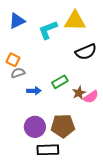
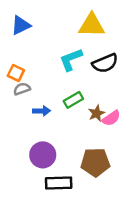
cyan L-shape: (48, 30) -> (71, 60), moved
brown pentagon: (63, 126) -> (95, 162), moved

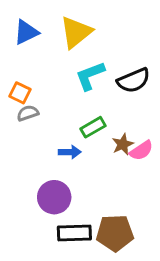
yellow triangle: (92, 25) -> (76, 32), moved, turned -40
blue arrow: (41, 111) -> (70, 152), moved
brown pentagon: (95, 162) -> (115, 233), moved

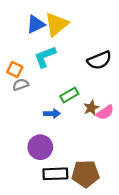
blue triangle: (26, 32) -> (36, 24), moved
cyan L-shape: (90, 76) -> (45, 57), moved

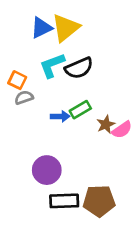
black semicircle: (99, 60) -> (79, 68), moved
blue arrow: (52, 114) -> (60, 116), moved

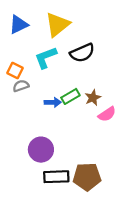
blue triangle: (41, 28) -> (19, 24), moved
black semicircle: (79, 68) -> (82, 53), moved
brown star: (106, 124) -> (93, 98), moved

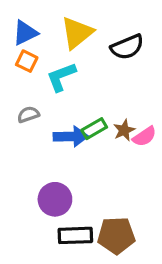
black semicircle: (82, 53) -> (127, 47), moved
orange square: (15, 71) -> (27, 61), moved
blue arrow: (53, 102) -> (71, 136), size x1.5
pink semicircle: (107, 114) -> (144, 136), moved

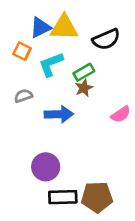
blue triangle: (25, 33) -> (40, 27), moved
yellow triangle: (77, 33) -> (64, 27), turned 40
green rectangle: (94, 129) -> (84, 72), moved
brown star: (124, 130) -> (84, 88), moved

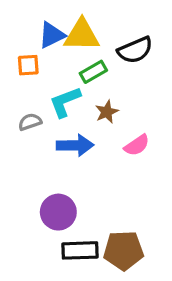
orange square: (22, 51) -> (28, 65), turned -30
cyan L-shape: (51, 64) -> (65, 102), moved
green rectangle: (84, 72) -> (93, 72), moved
pink semicircle: (121, 114) -> (137, 145), moved

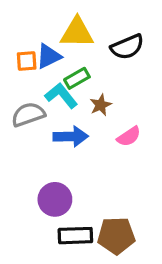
blue triangle: (52, 35) -> (49, 56), moved
green rectangle: (93, 72) -> (77, 78), moved
cyan L-shape: (65, 102) -> (61, 96), turned 72
gray semicircle: (30, 122) -> (28, 114), size x1.5

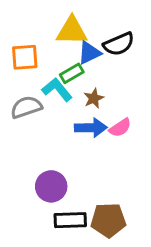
blue triangle: (49, 56) -> (89, 53), moved
orange square: (27, 61) -> (25, 57), size x1.4
blue arrow: (71, 136) -> (91, 128), moved

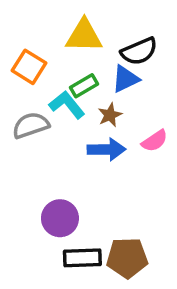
blue triangle: (89, 53) -> (125, 79), moved
orange square: (25, 57) -> (29, 67), turned 36
pink semicircle: (120, 128) -> (155, 141), moved

